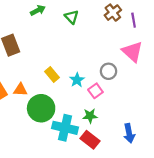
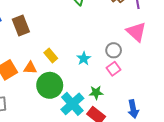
yellow rectangle: (52, 75) -> (51, 55), moved
pink square: (95, 91) -> (114, 69), moved
cyan cross: (65, 128) -> (72, 104), turned 35

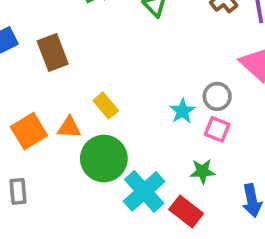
cyan star: (84, 59) -> (182, 111), moved
pink square: (114, 69) -> (217, 129), turned -32
green star: (96, 93) -> (203, 171), moved

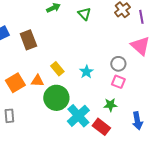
cyan star: (182, 111) -> (86, 72), moved

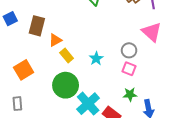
brown rectangle: (28, 40) -> (37, 26), turned 36
orange triangle: (37, 81) -> (55, 40), moved, turned -32
green star: (110, 105) -> (130, 94), moved

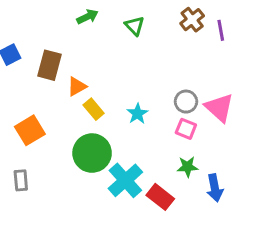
pink triangle: (152, 32) -> (219, 108), moved

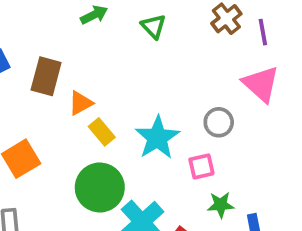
pink triangle: (219, 108) -> (261, 84), moved
cyan star: (137, 114) -> (157, 138), size x1.6
pink square: (186, 129) -> (201, 166), moved, turned -35

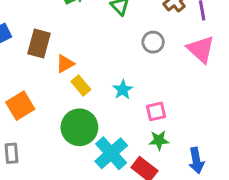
gray circle: (219, 122) -> (153, 42), moved
cyan star: (157, 138) -> (123, 90), size x0.6
green star: (221, 205) -> (159, 140), moved

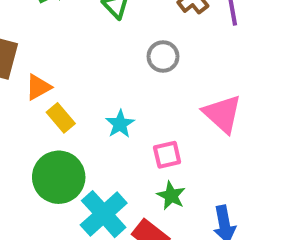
pink triangle: (201, 49) -> (222, 114), moved
green star: (159, 140) -> (171, 196), turned 30

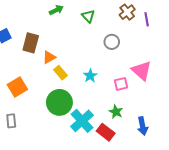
pink square: (167, 155) -> (121, 84), moved

